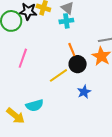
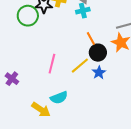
pink line: (23, 58) -> (52, 64), moved
blue star: (84, 92) -> (99, 73), moved

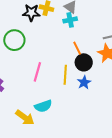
green circle: (28, 16) -> (14, 40), moved
yellow line: (80, 66) -> (65, 75), turned -48

